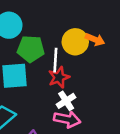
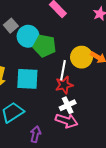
green pentagon: (31, 49) -> (44, 46), moved

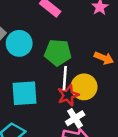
green pentagon: (44, 46) -> (58, 52), moved
yellow circle: (82, 57) -> (84, 87), moved

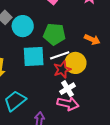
white line: (65, 78) -> (60, 55), turned 66
cyan square: (24, 93) -> (34, 56), moved

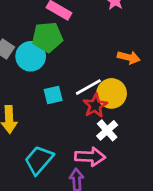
green pentagon: (54, 34) -> (47, 37), moved
cyan square: (34, 56) -> (53, 95), size x0.6
pink arrow: (68, 104) -> (90, 157), moved

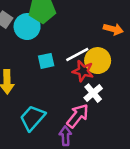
red star: (95, 106) -> (83, 71), turned -30
pink arrow: (90, 157) -> (78, 116), turned -55

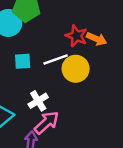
red star: (83, 71) -> (76, 36), moved
white cross: (93, 93) -> (38, 101), moved

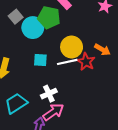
red star: (76, 36) -> (86, 62), moved
yellow circle: (76, 69) -> (72, 47), moved

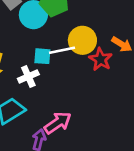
white line: (67, 62) -> (62, 50), moved
white cross: (49, 94) -> (28, 76), moved

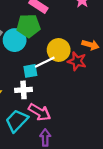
white cross: (28, 76) -> (24, 90), turned 35
pink arrow: (58, 123) -> (40, 112), moved, turned 80

